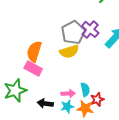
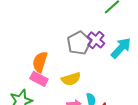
yellow semicircle: (69, 51) -> (71, 79), moved

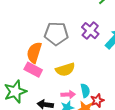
gray pentagon: (79, 43) -> (56, 34), moved, turned 30

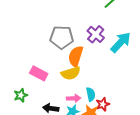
orange semicircle: (34, 53) -> (76, 56), moved
green star: (15, 92) -> (21, 95), size x0.6

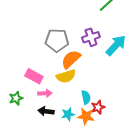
purple cross: (96, 34) -> (91, 37), turned 30
orange semicircle: (76, 56) -> (71, 59), turned 30
pink arrow: (74, 98) -> (45, 93), moved

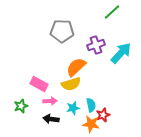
gray pentagon: (57, 40) -> (62, 31), moved
cyan star: (68, 114) -> (73, 108), moved

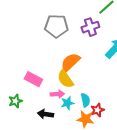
purple cross: (96, 45) -> (90, 27), moved
yellow semicircle: (71, 84) -> (65, 79), turned 72
pink arrow: (50, 101) -> (57, 94), moved

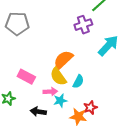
gray pentagon: (56, 26) -> (17, 24), moved
cyan semicircle: (85, 100) -> (78, 82), moved, turned 40

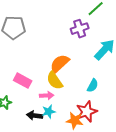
cyan semicircle: (78, 82) -> (93, 86), moved
cyan star: (60, 101) -> (49, 112), moved
red star: (90, 108) -> (87, 112), size x1.5

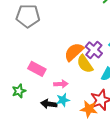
purple cross: (80, 29) -> (94, 50), moved, turned -30
yellow semicircle: (55, 81) -> (85, 64), moved

